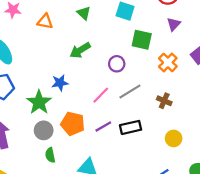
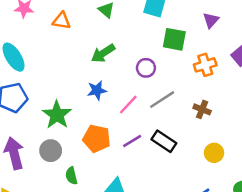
orange cross: (168, 62) -> (205, 65), turned 30
blue star: (60, 83) -> (97, 90), moved
black rectangle: (131, 127) -> (164, 141), turned 48
gray circle: (44, 130) -> (51, 151), moved

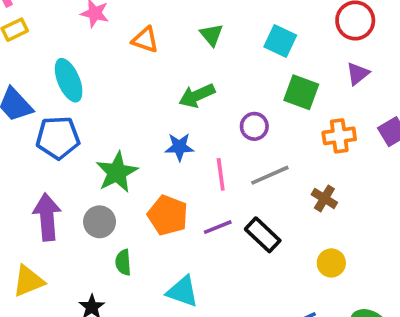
pink line: (128, 105) -> (221, 174), turned -60

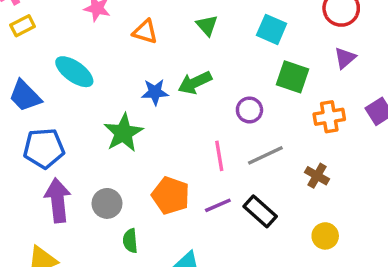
cyan ellipse: (69, 80) -> (74, 72), turned -30
blue pentagon: (58, 138) -> (44, 148), moved
blue star: (179, 147) -> (155, 92), moved
green star: (117, 172) -> (123, 133), moved

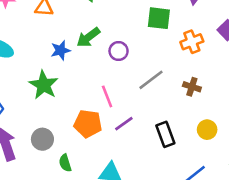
purple circle: (249, 110) -> (119, 51), moved
pink line: (219, 156) -> (107, 96), moved
black rectangle: (260, 211) -> (165, 134), moved, turned 40

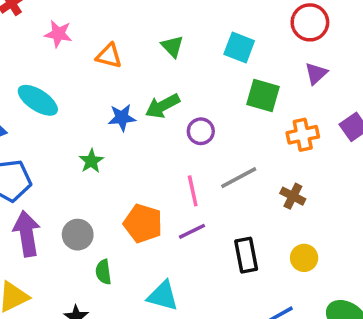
green star: (44, 85) -> (91, 161), size x0.6
pink line: (107, 96) -> (193, 191), moved

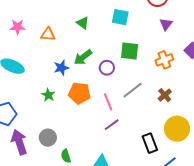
green square: (263, 95) -> (130, 51), moved
brown cross: (293, 196) -> (165, 95), turned 32
orange pentagon: (143, 223) -> (79, 93), moved
black rectangle: (246, 255) -> (150, 143), moved
yellow circle: (304, 258) -> (177, 129), size x1.6

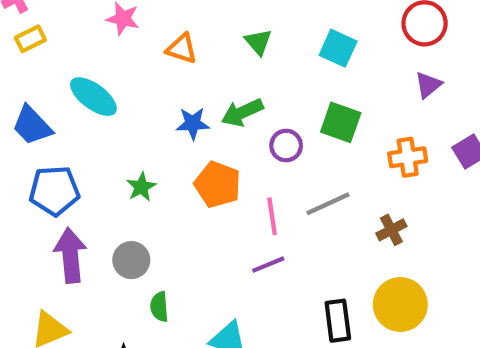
green star: (48, 95) -> (141, 187), moved

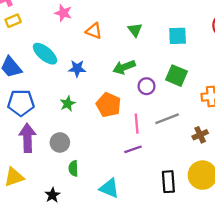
cyan square: (338, 48) -> (178, 36), turned -30
blue star: (193, 123) -> (77, 68), moved

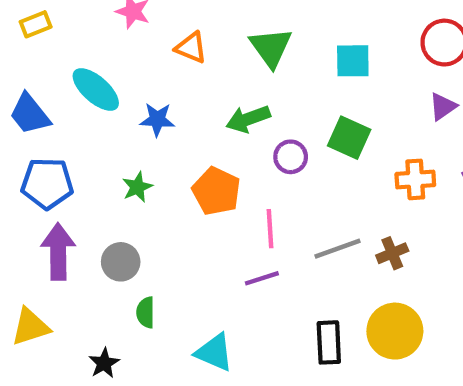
green triangle: (135, 30) -> (271, 47), size x1.5
gray line: (167, 119) -> (338, 249), moved

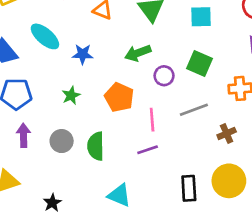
gray line: (338, 249) -> (194, 110), moved
purple arrow: (58, 252) -> (23, 135), size x0.7
green semicircle: (146, 312) -> (96, 146), moved, size x1.5

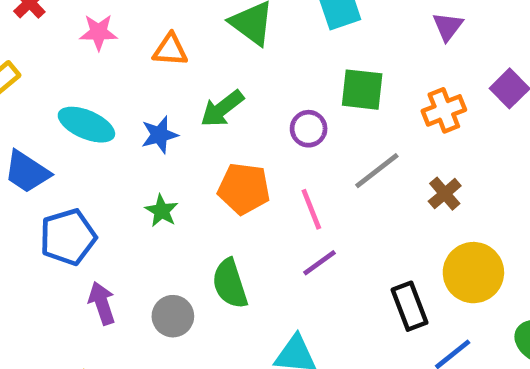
green arrow: (138, 53) -> (222, 109), moved
gray circle: (62, 141) -> (173, 316), moved

